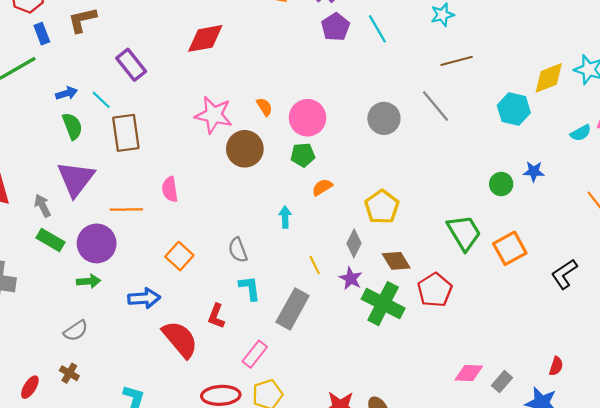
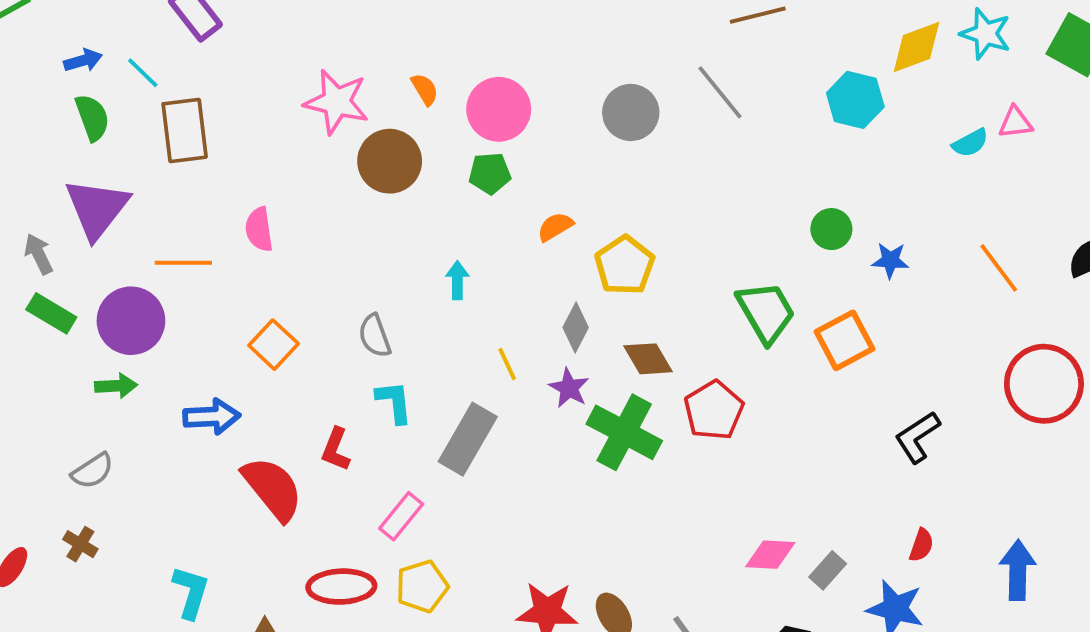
blue star: (534, 171) -> (890, 260), moved
orange semicircle: (322, 187) -> (555, 227), moved
black L-shape: (564, 274) -> (917, 437), moved

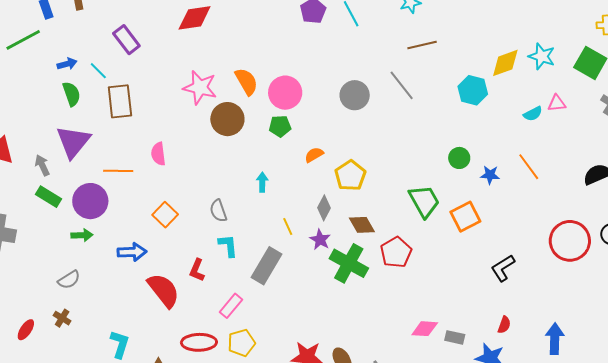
orange semicircle: (425, 89) -> (246, 82), size x1.6
orange line: (999, 268) -> (529, 167), moved
gray rectangle: (828, 570) -> (455, 337), turned 60

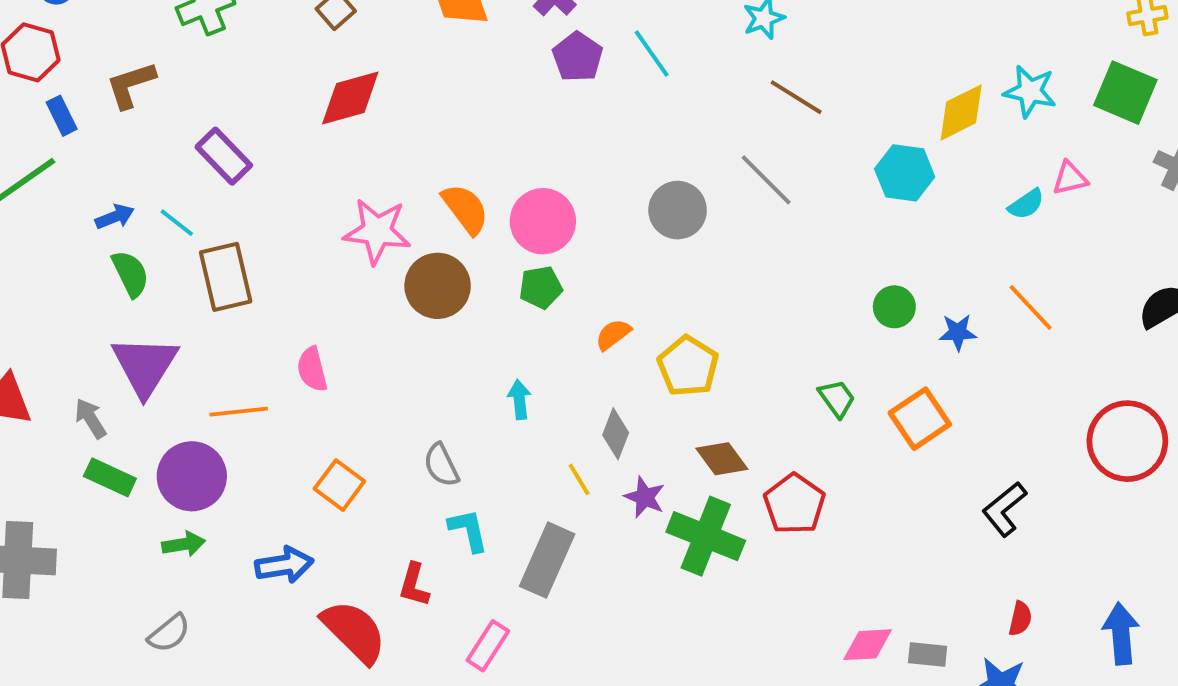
brown line: (422, 45) -> (796, 97), turned 52
green trapezoid: (424, 201) -> (837, 398), size x0.6
gray diamond: (324, 208) -> (616, 434), moved

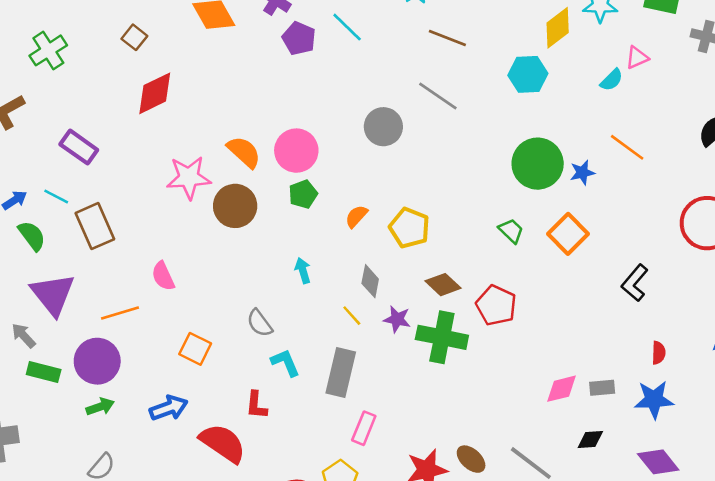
green circle: (894, 307) -> (538, 164), size x1.8
pink rectangle: (488, 646) -> (364, 428), moved

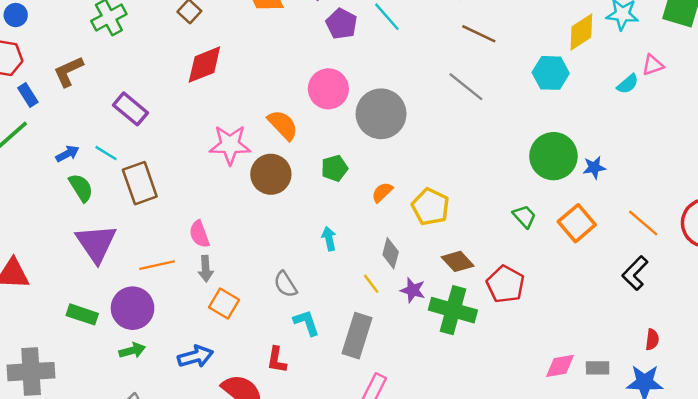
gray circle: (383, 127) -> (381, 114), moved, size x1.4
orange line: (627, 147) -> (643, 223), moved
pink circle: (296, 151) -> (328, 89), moved
gray arrow: (24, 336) -> (206, 269), moved, turned -145

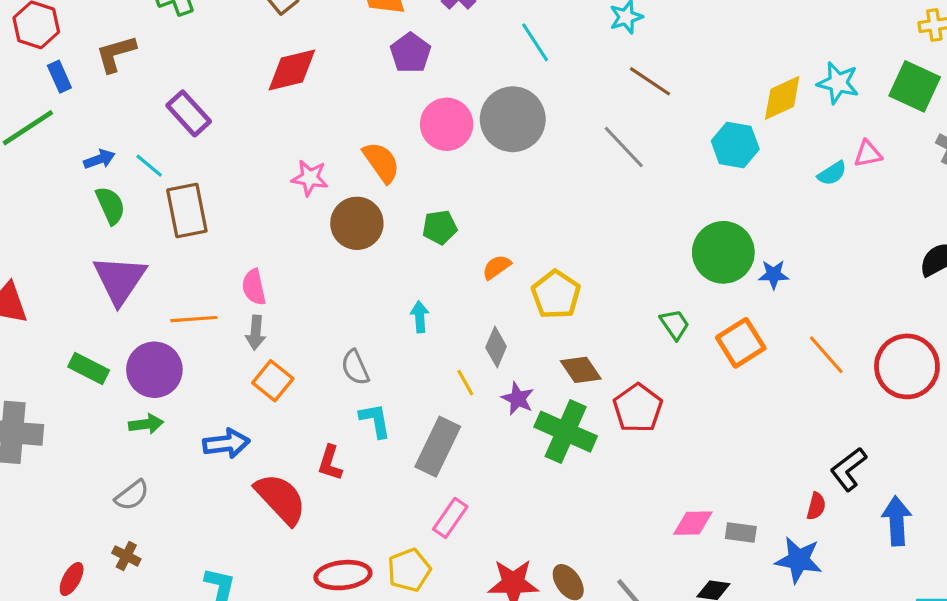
purple pentagon: (341, 24) -> (411, 53), moved
gray circle: (381, 114) -> (513, 119), moved
pink star: (230, 145) -> (310, 178), size x0.7
black L-shape: (635, 273) -> (848, 469), moved

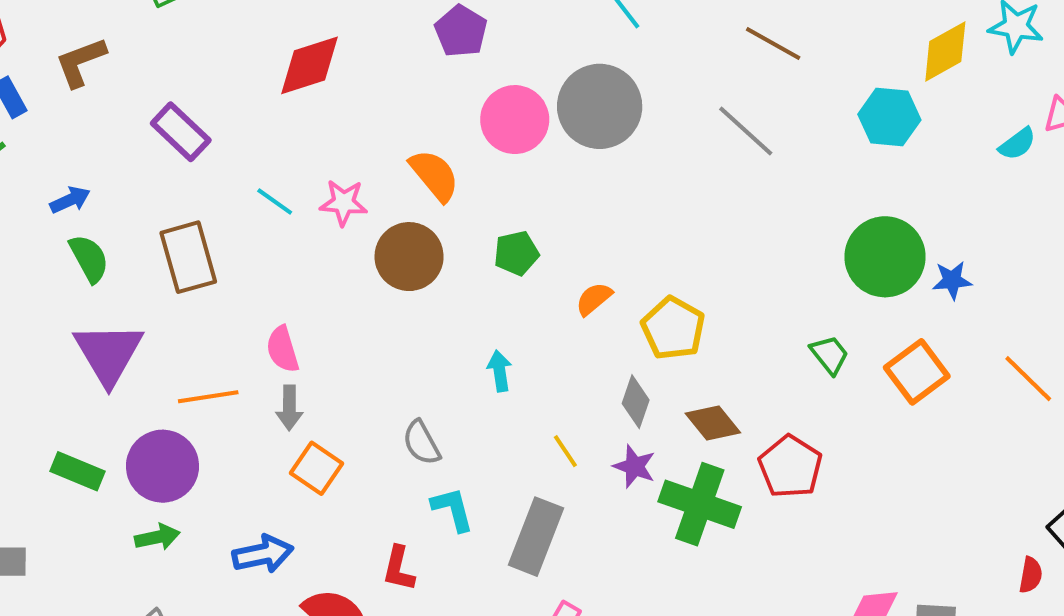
cyan line: (149, 166) -> (275, 201), moved
gray diamond: (496, 347) -> (636, 402), moved

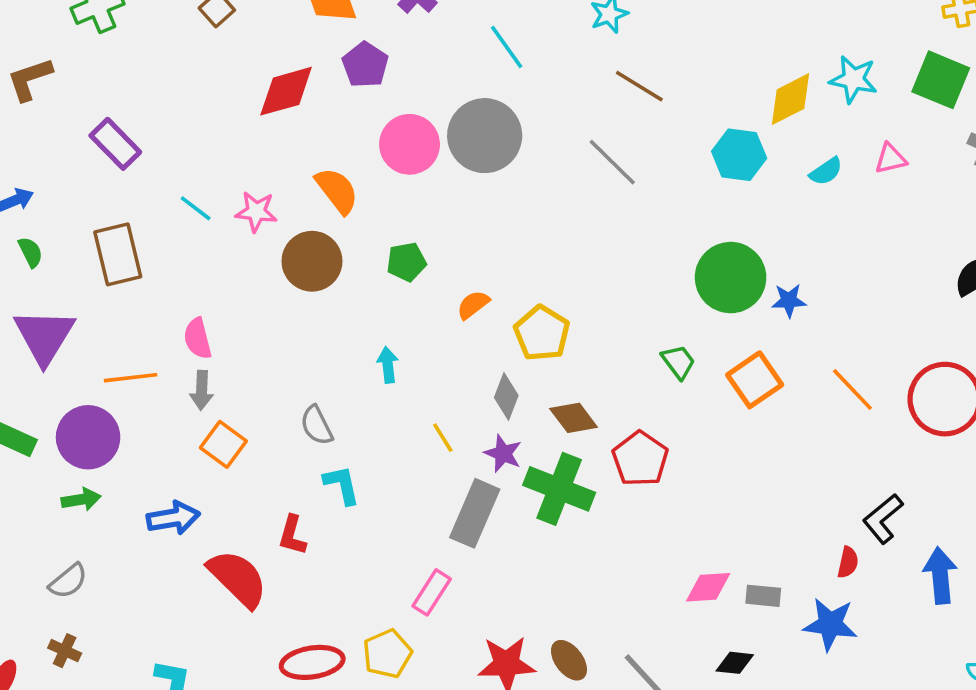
red diamond: (309, 65) -> (286, 91), moved
cyan semicircle: (1017, 144) -> (826, 171), moved
green semicircle: (89, 258) -> (30, 252), size x0.7
gray rectangle: (536, 537) -> (475, 513), moved

